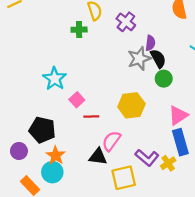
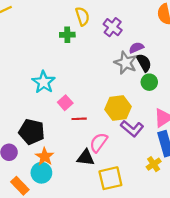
purple semicircle: (150, 43) -> (136, 48), turned -120
gray star: (139, 59) -> (126, 63), turned -30
purple L-shape: (147, 158) -> (132, 129), moved

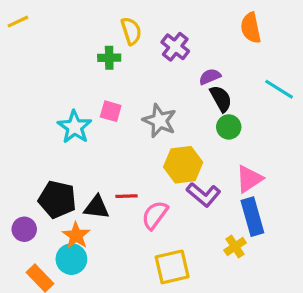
gray star: (126, 63) -> (160, 121), moved
pink square: (65, 103) -> (111, 111), moved, turned -32
red line: (79, 119) -> (126, 196), moved
black triangle: (86, 158) -> (97, 207), moved

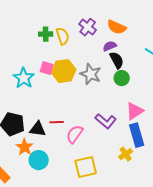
orange semicircle: (251, 28) -> (117, 27), moved, turned -54
yellow semicircle: (131, 31) -> (63, 36), moved
gray star: (160, 121) -> (91, 74), moved
yellow hexagon: (183, 165) -> (64, 71), moved
cyan circle: (71, 259) -> (39, 160), moved

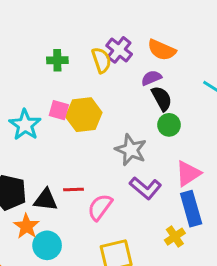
yellow semicircle: (63, 36) -> (101, 60), moved
gray star: (91, 74) -> (131, 150), moved

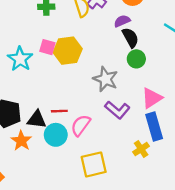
cyan circle: (47, 245) -> (56, 135), moved

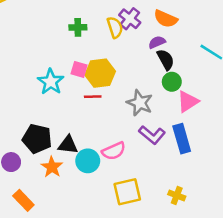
pink triangle: (152, 98) -> (188, 102), moved
red line: (59, 111) -> (93, 97), moved
pink semicircle: (81, 125) -> (114, 151), turned -150
blue rectangle: (154, 127) -> (182, 139), moved
yellow cross: (141, 149) -> (177, 195), moved, turned -35

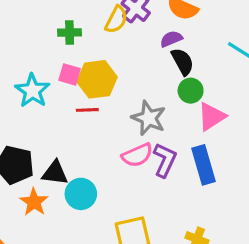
green cross: (78, 27) -> (70, 33), moved
yellow semicircle: (115, 27) -> (116, 20), turned 45
purple L-shape: (152, 135) -> (165, 160), turned -105
pink semicircle: (114, 151) -> (137, 155), moved

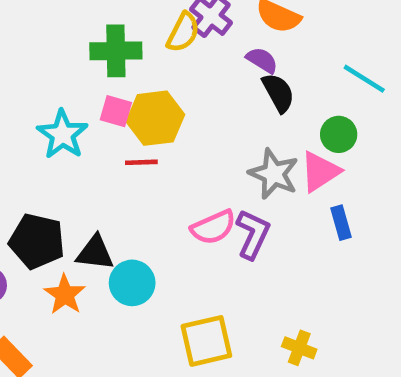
green cross: (70, 33) -> (116, 51), size x1.5
purple semicircle: (171, 39) -> (262, 60), turned 55
green circle: (191, 91) -> (339, 134), moved
gray star: (149, 118) -> (274, 174), moved
blue rectangle: (203, 165) -> (341, 223), moved, size x0.6

